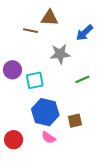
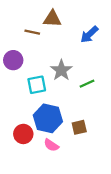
gray star: (60, 54) -> (61, 70), moved, turned -30
purple circle: (12, 70) -> (13, 60), moved
red circle: (14, 140) -> (23, 134), moved

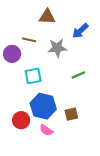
brown line: (32, 32) -> (29, 40), moved
gray star: (61, 70) -> (57, 48), moved, turned 30

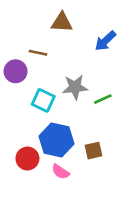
gray star: (57, 48) -> (75, 87), moved
cyan square: (33, 76) -> (43, 100), turned 36

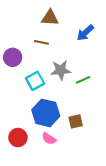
brown line: (38, 53) -> (41, 42), moved
cyan square: (43, 100) -> (35, 81), turned 36
red circle: (27, 159) -> (18, 138), moved

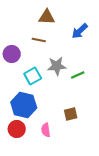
blue hexagon: (46, 113) -> (24, 105), moved
pink semicircle: (49, 139) -> (46, 130), turned 48

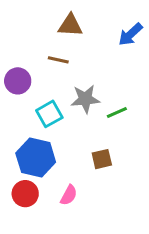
blue arrow: (80, 31) -> (130, 34), moved
brown square: (71, 114) -> (102, 159), moved
pink semicircle: (46, 130) -> (69, 195), turned -144

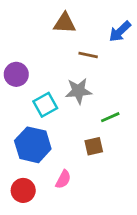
brown line: (58, 60) -> (88, 55), moved
green line: (117, 112) -> (110, 117), moved
red circle: (25, 194) -> (23, 190), moved

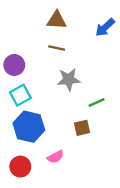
brown line: (88, 55) -> (57, 48), moved
cyan square: (45, 105) -> (20, 95), moved
pink semicircle: (63, 179) -> (55, 157), turned 35

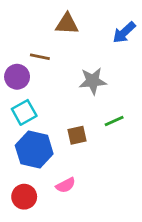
brown line: (57, 48) -> (40, 57), moved
gray star: (69, 79) -> (93, 81), moved
brown square: (82, 128) -> (77, 135), moved

